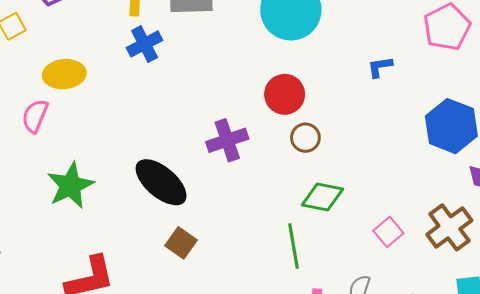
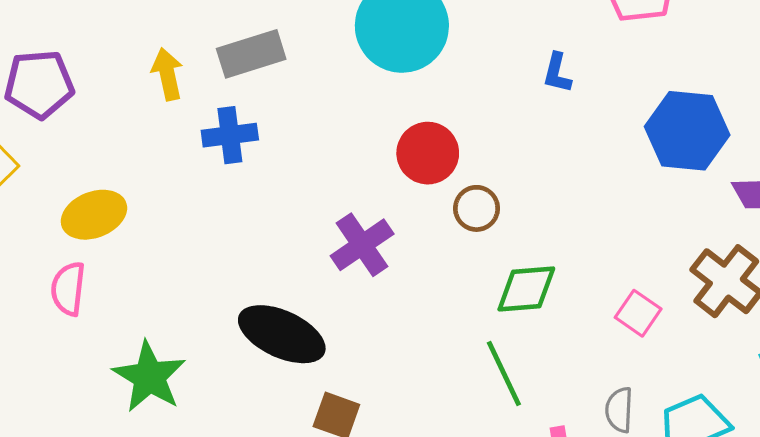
blue cross: (145, 44) -> (230, 135), moved, turned 36
blue L-shape: (380, 67) -> (557, 73), turned -52

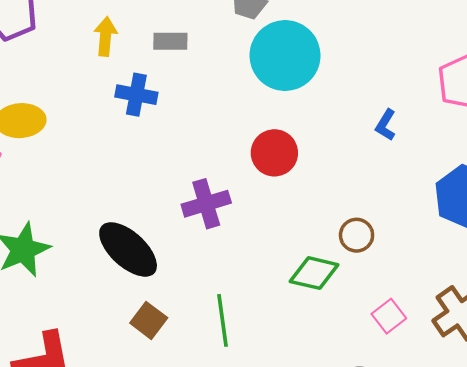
gray rectangle: (251, 54) -> (170, 41), size x0.7
brown circle: (477, 208) -> (357, 235), moved
green line: (504, 373) -> (223, 320), moved

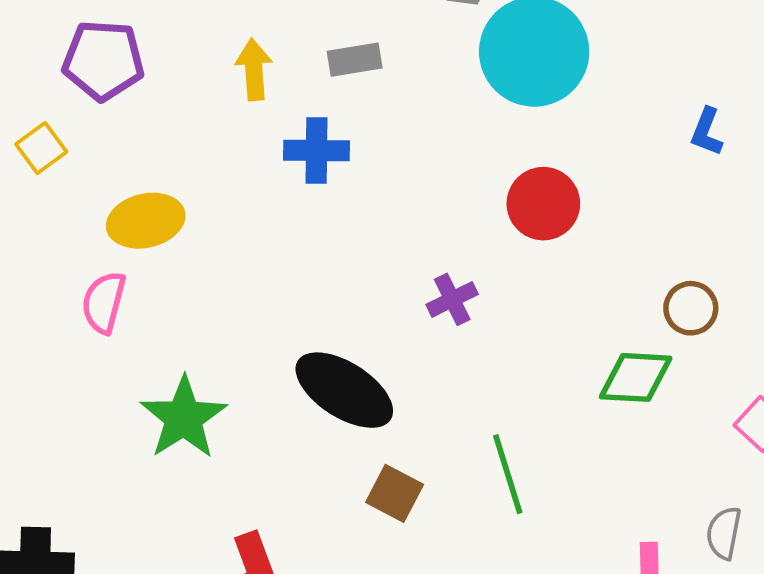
purple cross: (206, 204) -> (452, 299), size x0.7

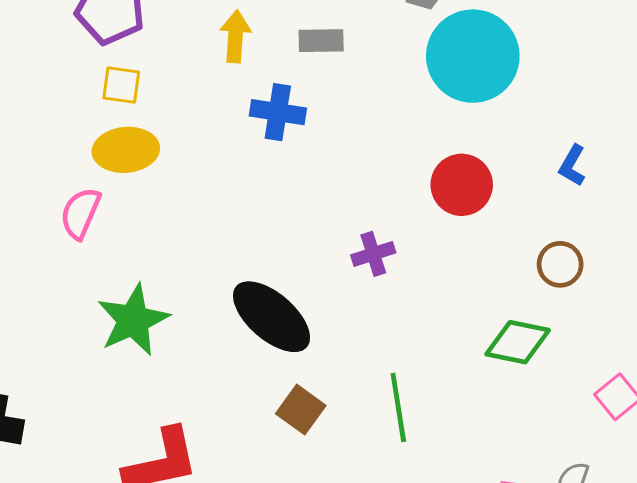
blue L-shape: (707, 132) -> (572, 165), moved
yellow square: (41, 148) -> (121, 85), moved, turned 36
brown circle: (691, 308) -> (560, 264), moved

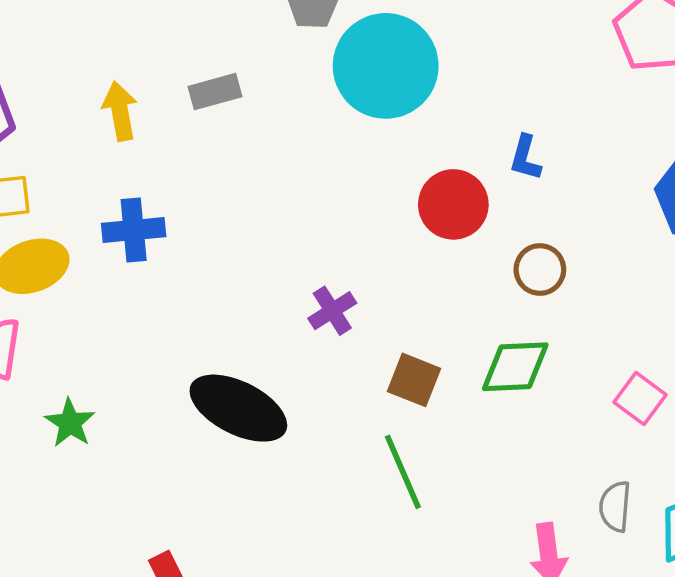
blue cross: (278, 112) -> (134, 230), moved
red circle: (462, 185) -> (453, 204), moved
green star: (133, 320) -> (70, 423), moved, size x0.6
brown square: (301, 410) -> (414, 380), moved

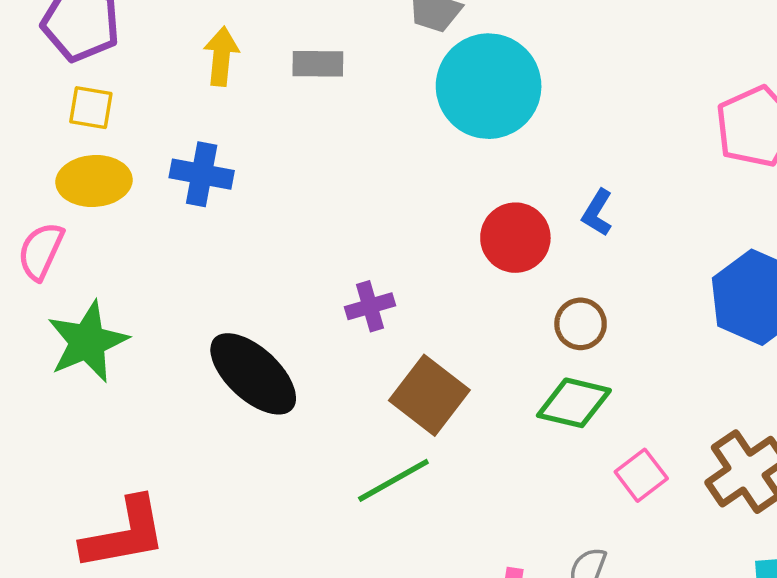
green diamond: (515, 367) -> (574, 403), moved
brown square: (414, 380) -> (429, 395), size x1.4
green star: (70, 423) -> (87, 342), size x1.6
green line: (403, 472) -> (393, 480), turned 68

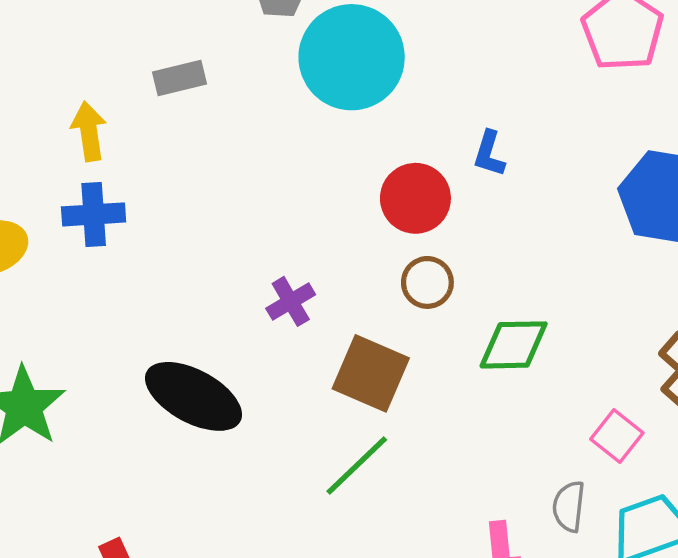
yellow arrow: (221, 56) -> (89, 131), moved
brown circle: (581, 324) -> (427, 282), moved
pink square: (641, 475) -> (617, 436), moved

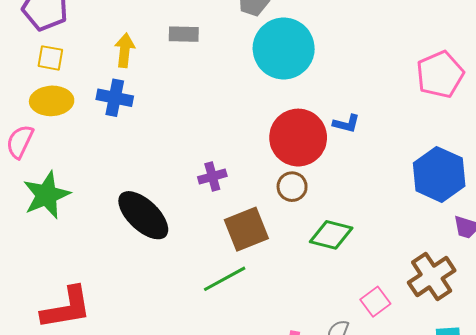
blue L-shape: (489, 154) -> (346, 124), turned -108
red circle: (415, 198) -> (298, 138), size x1.4
brown square: (371, 373) -> (246, 229), turned 30

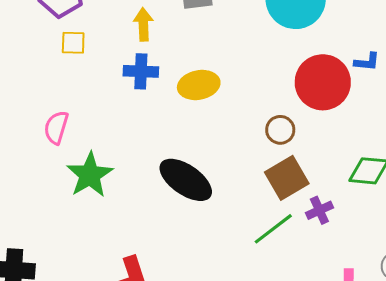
yellow ellipse: (52, 101) -> (199, 85), moved
purple cross: (212, 177) -> (319, 210), moved
brown circle: (292, 187) -> (280, 130), moved

